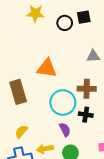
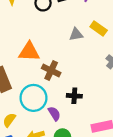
brown cross: (87, 89) -> (51, 71), moved, turned 30
cyan circle: (63, 103) -> (33, 98), moved

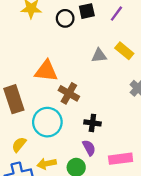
purple semicircle: (54, 114) -> (89, 148), moved

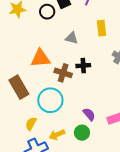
yellow rectangle: (124, 51) -> (102, 28), turned 56
gray triangle: (99, 56) -> (72, 38), moved, turned 32
black cross: (92, 123) -> (83, 66), moved

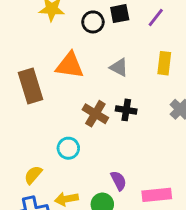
orange triangle: (41, 58) -> (70, 65), moved
brown rectangle: (19, 87) -> (30, 86), moved
cyan circle: (50, 100) -> (68, 148), size x0.6

